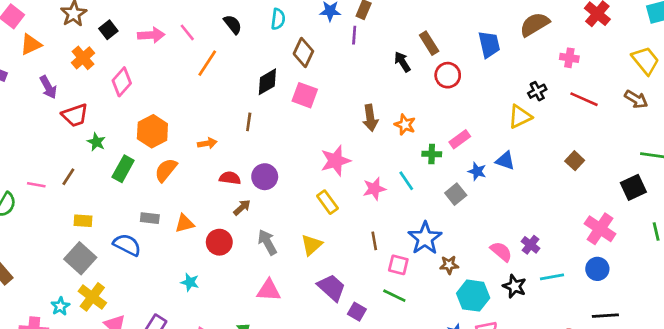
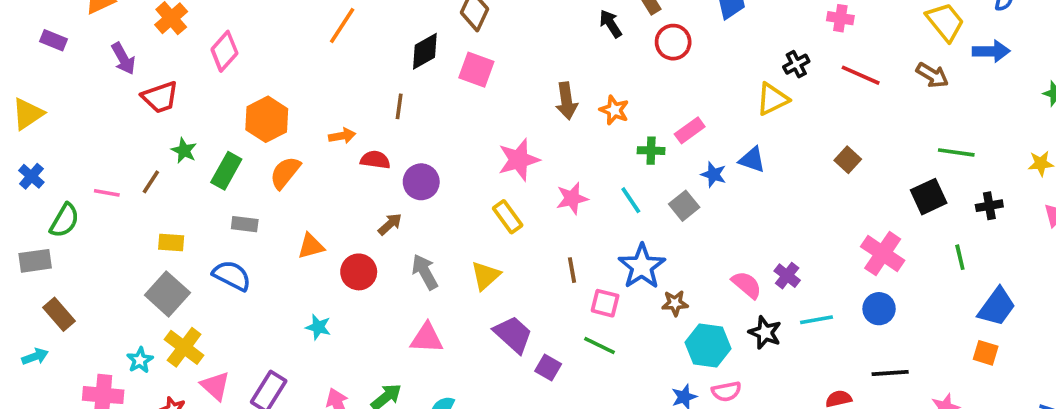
green star: (96, 142) -> (184, 151), moved
red semicircle: (230, 178) -> (375, 160), moved
cyan line: (406, 181) -> (631, 200), moved
gray rectangle: (150, 218) -> (245, 224), moved

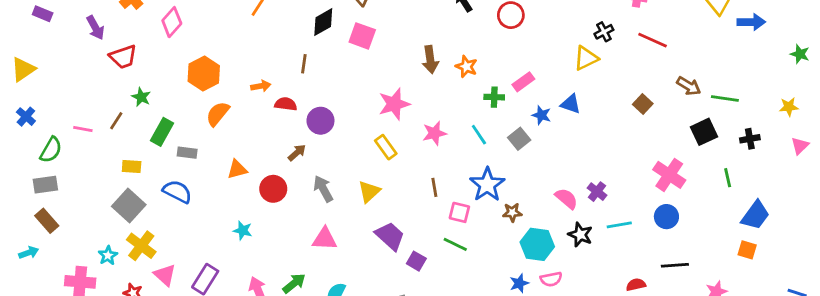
brown arrow: (932, 75) -> (689, 86), moved
green rectangle: (226, 171) -> (162, 132), moved
gray rectangle: (35, 261) -> (45, 185), moved

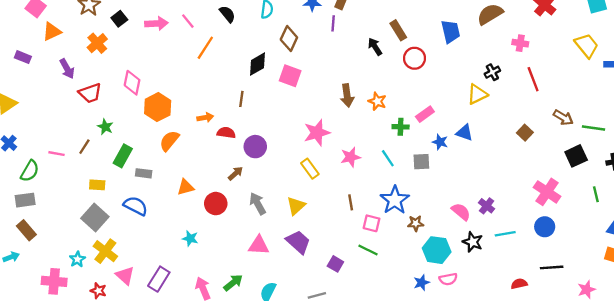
pink diamond: (172, 22) -> (132, 83), moved, turned -30
red line: (653, 40) -> (533, 79), turned 45
gray square: (519, 139) -> (421, 162), turned 36
purple trapezoid: (390, 236) -> (298, 242), moved

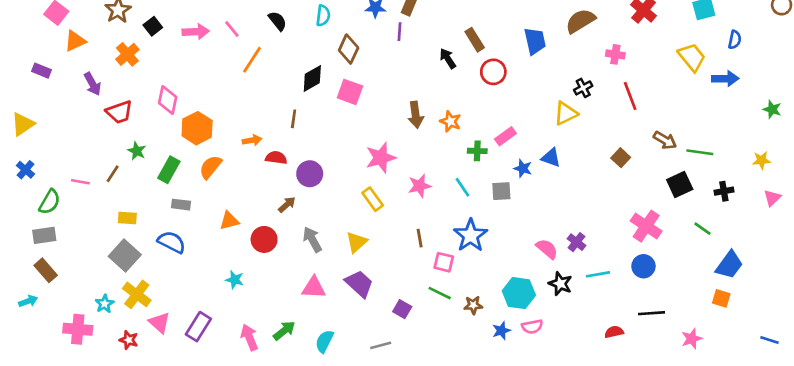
green rectangle: (123, 156) -> (169, 170), moved
green line: (596, 194) -> (702, 229), turned -42
brown star: (416, 223) -> (473, 305), moved

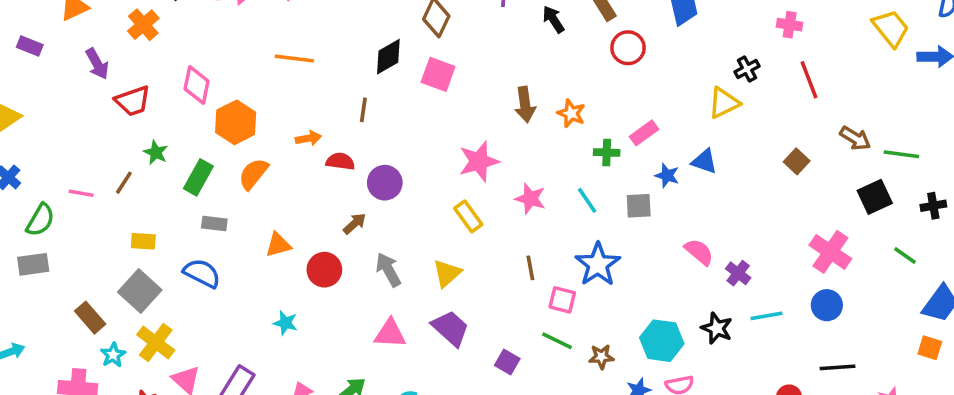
black arrow: (448, 58) -> (553, 19), moved
orange line: (252, 60) -> (294, 58), moved, turned 64
pink star: (420, 186) -> (530, 199), turned 30
pink semicircle: (547, 249) -> (699, 252), moved
brown rectangle: (46, 270) -> (90, 318), moved

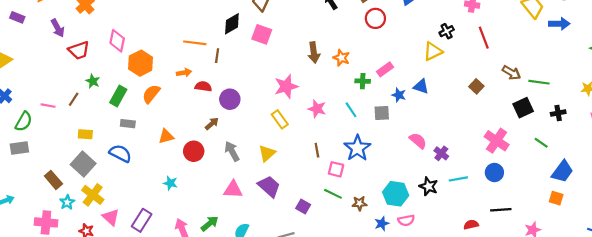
orange line: (294, 58) -> (195, 43), moved

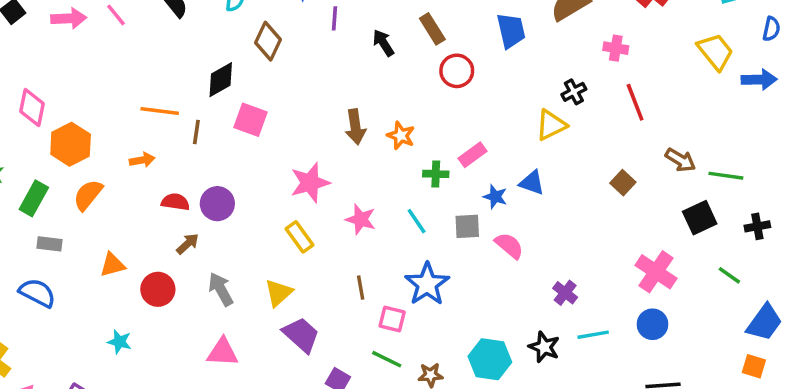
pink square: (262, 34) -> (251, 120), moved
red semicircle: (203, 86) -> (175, 202), moved
pink semicircle: (418, 141) -> (509, 246), moved
purple trapezoid: (269, 186) -> (301, 335), moved

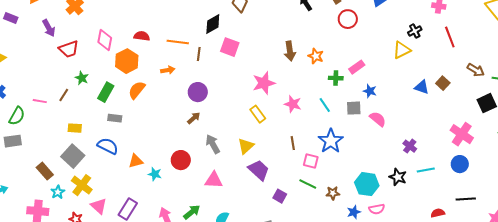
blue triangle: (532, 183) -> (422, 87), moved
red semicircle: (175, 202) -> (142, 36), moved
purple circle: (217, 204) -> (198, 92), moved
orange triangle: (112, 265) -> (136, 161), moved
red circle: (158, 289) -> (181, 160), moved

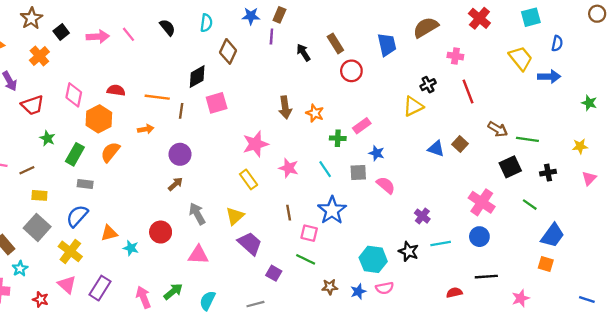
pink square: (230, 47) -> (217, 103), turned -36
brown line: (64, 95) -> (27, 170), moved, turned 32
blue semicircle: (108, 146) -> (77, 216), turned -75
yellow cross: (82, 185) -> (70, 251), moved
brown star: (333, 193) -> (330, 287), moved

